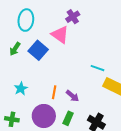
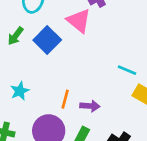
purple arrow: (72, 96) -> (90, 106), turned -40

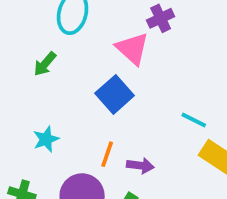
blue square: (47, 40) -> (115, 94), moved

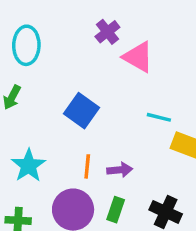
pink triangle: (132, 49) -> (138, 57), moved
cyan star: (46, 139) -> (29, 165), size x1.4

